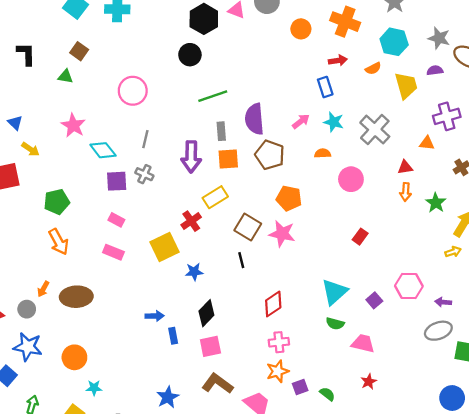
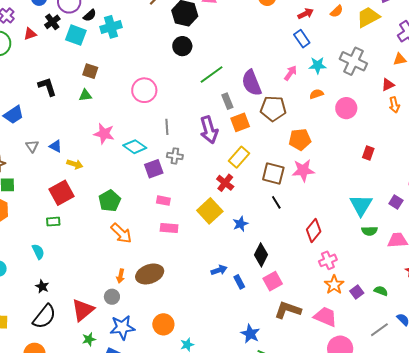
yellow trapezoid: (406, 85) -> (368, 17), turned -85

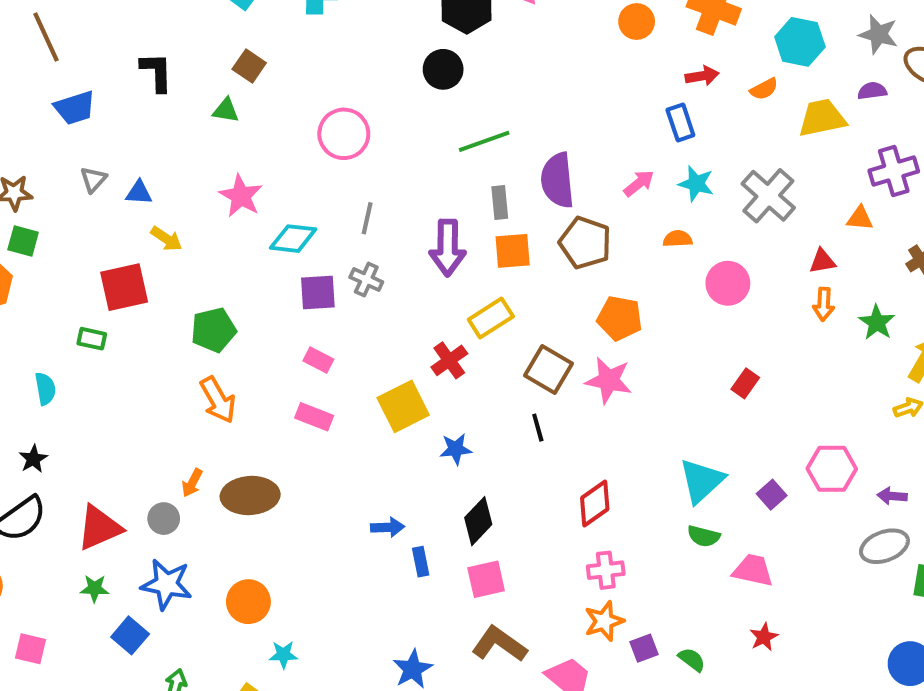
blue triangle: (55, 146) -> (139, 193), turned -40
cyan diamond: (135, 147) -> (293, 239), turned -45

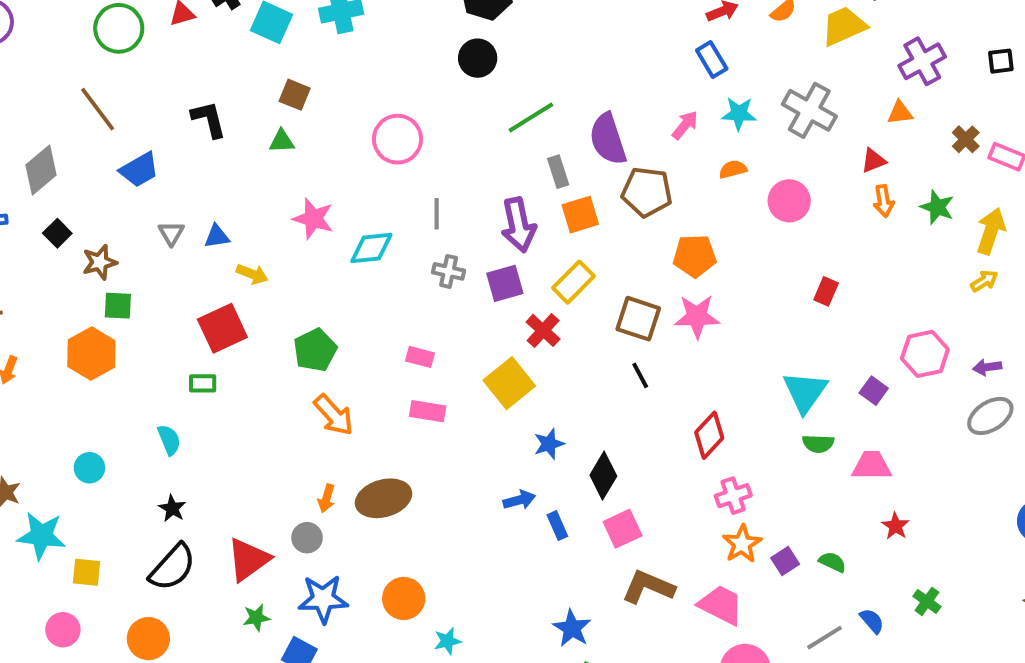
purple square: (318, 292) -> (505, 283), moved
blue star: (456, 449) -> (549, 444), moved

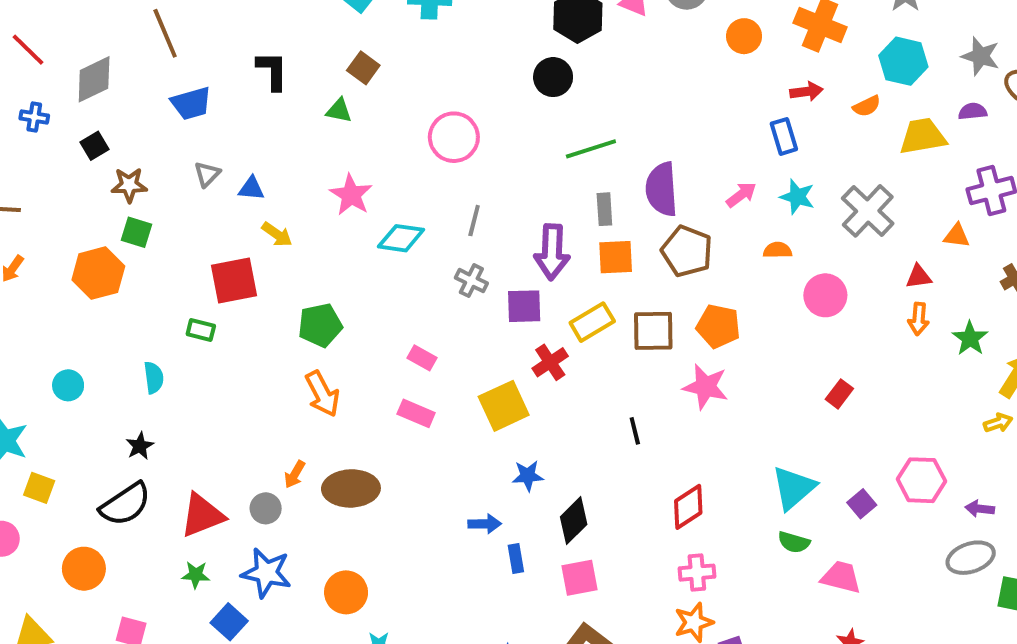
brown square: (638, 319) -> (653, 331), moved, turned -33

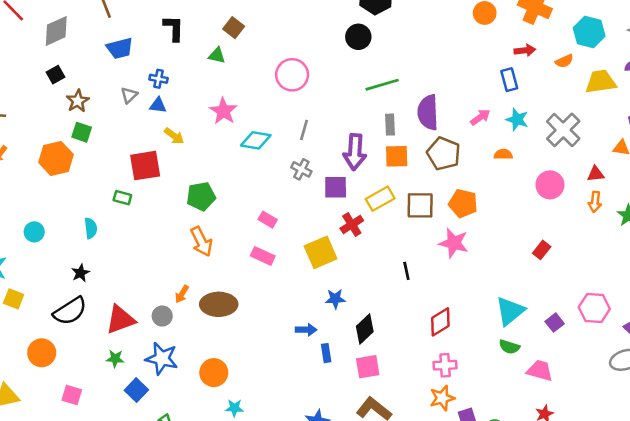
blue cross: (34, 117) -> (158, 79), moved
brown star: (129, 185) -> (78, 101), turned -30
pink circle: (825, 295) -> (550, 185), moved

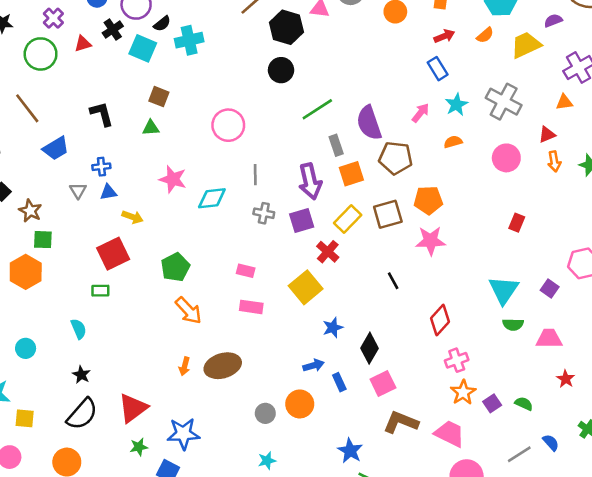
cyan star: (517, 119) -> (456, 105), turned -30
gray circle: (162, 316) -> (265, 413), moved
orange circle: (214, 373) -> (300, 404), moved

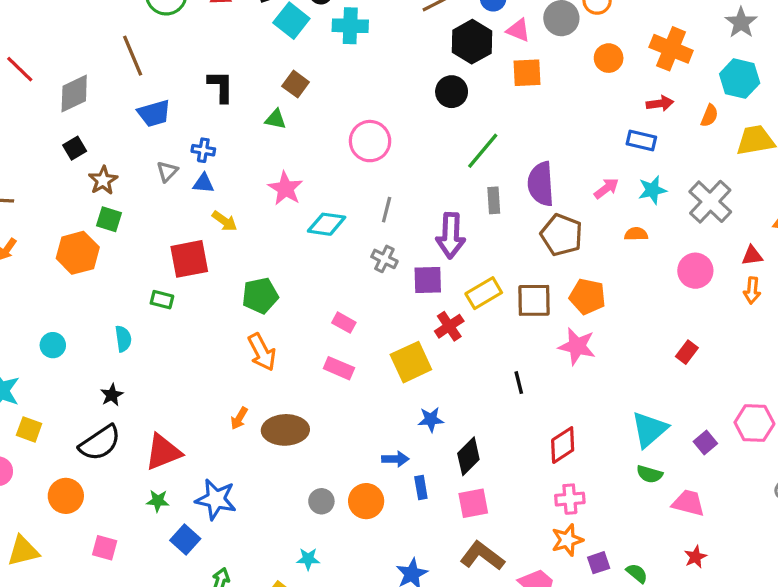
orange semicircle: (485, 35) -> (709, 116), turned -42
blue rectangle: (438, 69) -> (641, 140), turned -60
green line: (317, 109) -> (483, 151), turned -32
orange square: (351, 174) -> (527, 73), moved

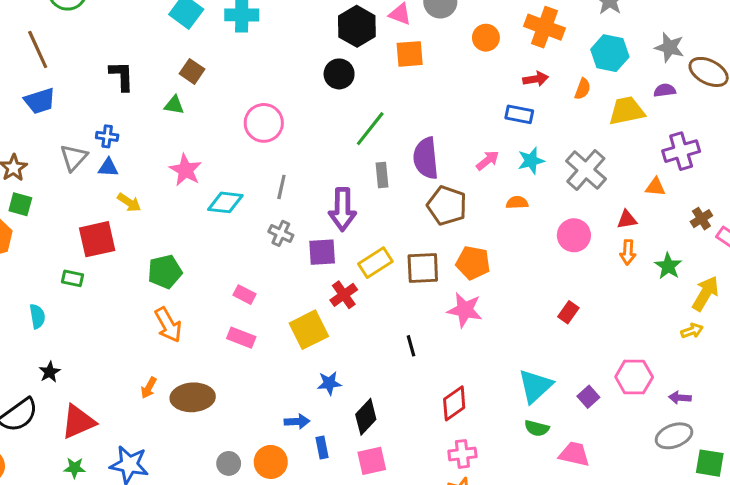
blue trapezoid: (154, 113) -> (40, 101), moved
gray triangle: (167, 171) -> (74, 157), size x1.4
black star: (112, 395) -> (50, 372), moved

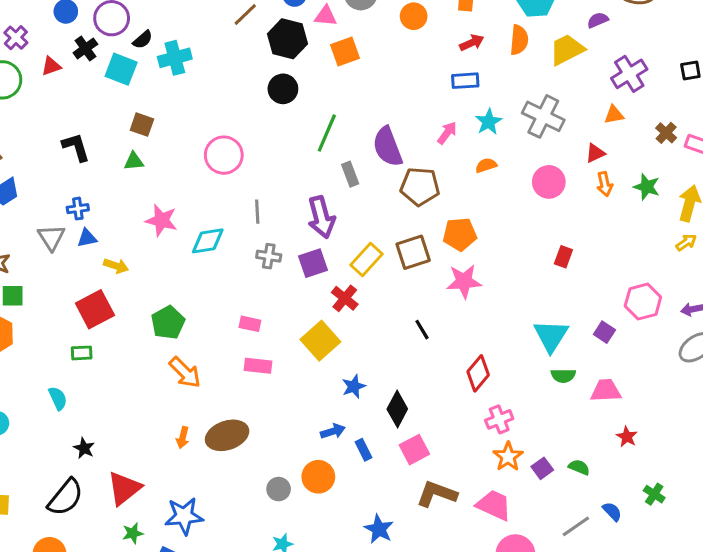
orange semicircle: (583, 89) -> (519, 40), size x1.4

